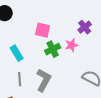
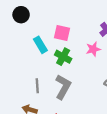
green cross: (53, 49) -> (63, 57), moved, turned -35
cyan rectangle: (17, 53) -> (40, 45), moved

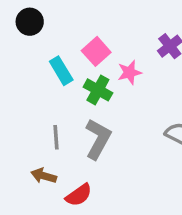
pink square: (62, 33) -> (96, 51), turned 35
pink star: (93, 49) -> (130, 72), moved

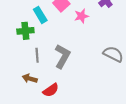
green cross: (98, 90) -> (25, 31), moved, turned -35

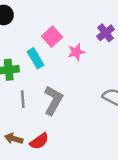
cyan rectangle: (40, 15) -> (35, 58), moved
brown arrow: (30, 78) -> (14, 139), moved

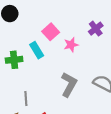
gray line: (23, 99) -> (26, 98), moved
gray L-shape: (53, 100) -> (69, 84), moved

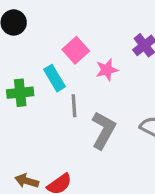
gray line: (26, 98) -> (74, 106), moved

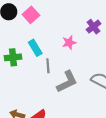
pink square: (76, 50) -> (31, 15), moved
gray L-shape: (103, 130) -> (67, 82), turned 35

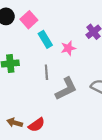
cyan rectangle: (35, 48) -> (45, 39), moved

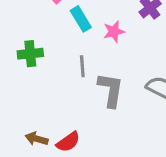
gray L-shape: (66, 89) -> (111, 90), turned -55

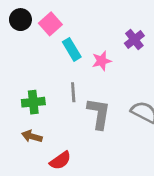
green cross: (30, 54) -> (33, 102), moved
brown arrow: (37, 139) -> (32, 136), moved

